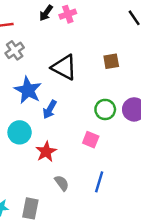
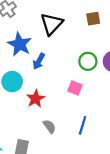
black triangle: (64, 67) -> (52, 24), turned 45

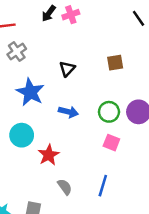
black triangle: (52, 24) -> (67, 69), size x0.6
blue arrow: (39, 61) -> (68, 112), moved, turned -105
pink square: (75, 88) -> (111, 143), moved

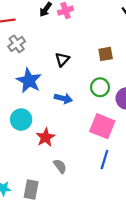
green circle: (109, 112) -> (100, 87), moved
pink square: (111, 143) -> (102, 126), size x1.6
blue line: (103, 186) -> (104, 160), moved

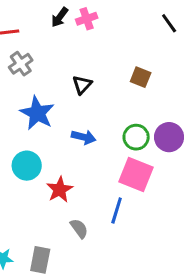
brown square: (106, 54) -> (141, 77), turned 32
green circle: (100, 87) -> (136, 137), moved
blue line: (104, 160) -> (117, 211), moved

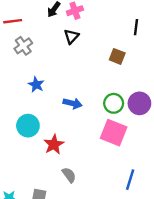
black line: (169, 23) -> (136, 27), moved, turned 42
black triangle: (82, 85) -> (71, 36), moved
blue star: (37, 113) -> (36, 85), size x0.6
blue line: (117, 211) -> (130, 180), moved

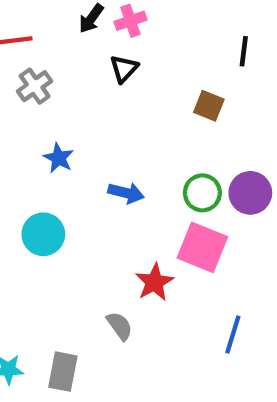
red star: (54, 144) -> (154, 282), moved

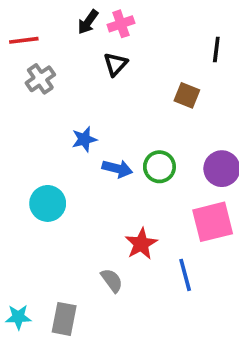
blue star: (59, 158) -> (84, 139), moved, turned 30
green circle: (202, 193) -> (159, 167), moved
pink square: (202, 247) -> (213, 222), moved, turned -36
blue line: (233, 335) -> (185, 275), moved, turned -32

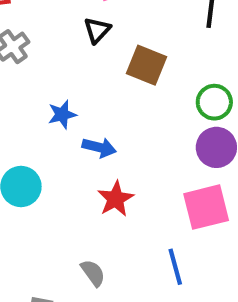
brown square: (187, 95) -> (146, 65), moved, size x1.4
green circle: (159, 167) -> (214, 102), moved
red star: (141, 244) -> (116, 199), moved

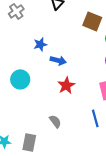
brown square: (146, 65) -> (92, 21), moved

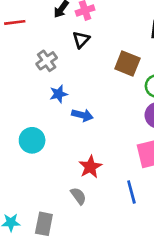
gray cross: (16, 11) -> (47, 61), moved
red star: (66, 85) -> (90, 167), moved

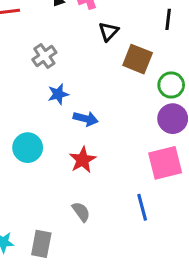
black triangle: (81, 40) -> (109, 32), moved
red star: (90, 167) -> (83, 160), moved

